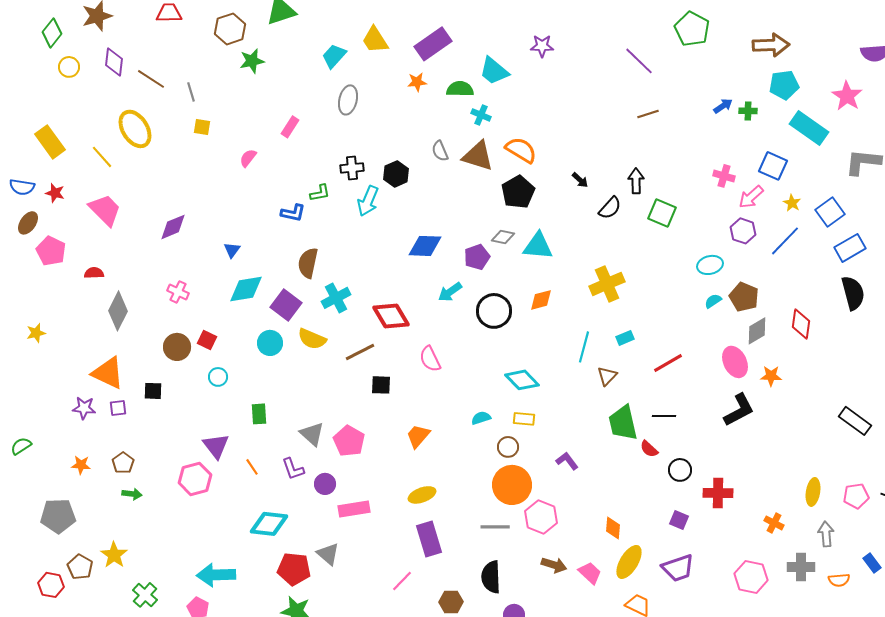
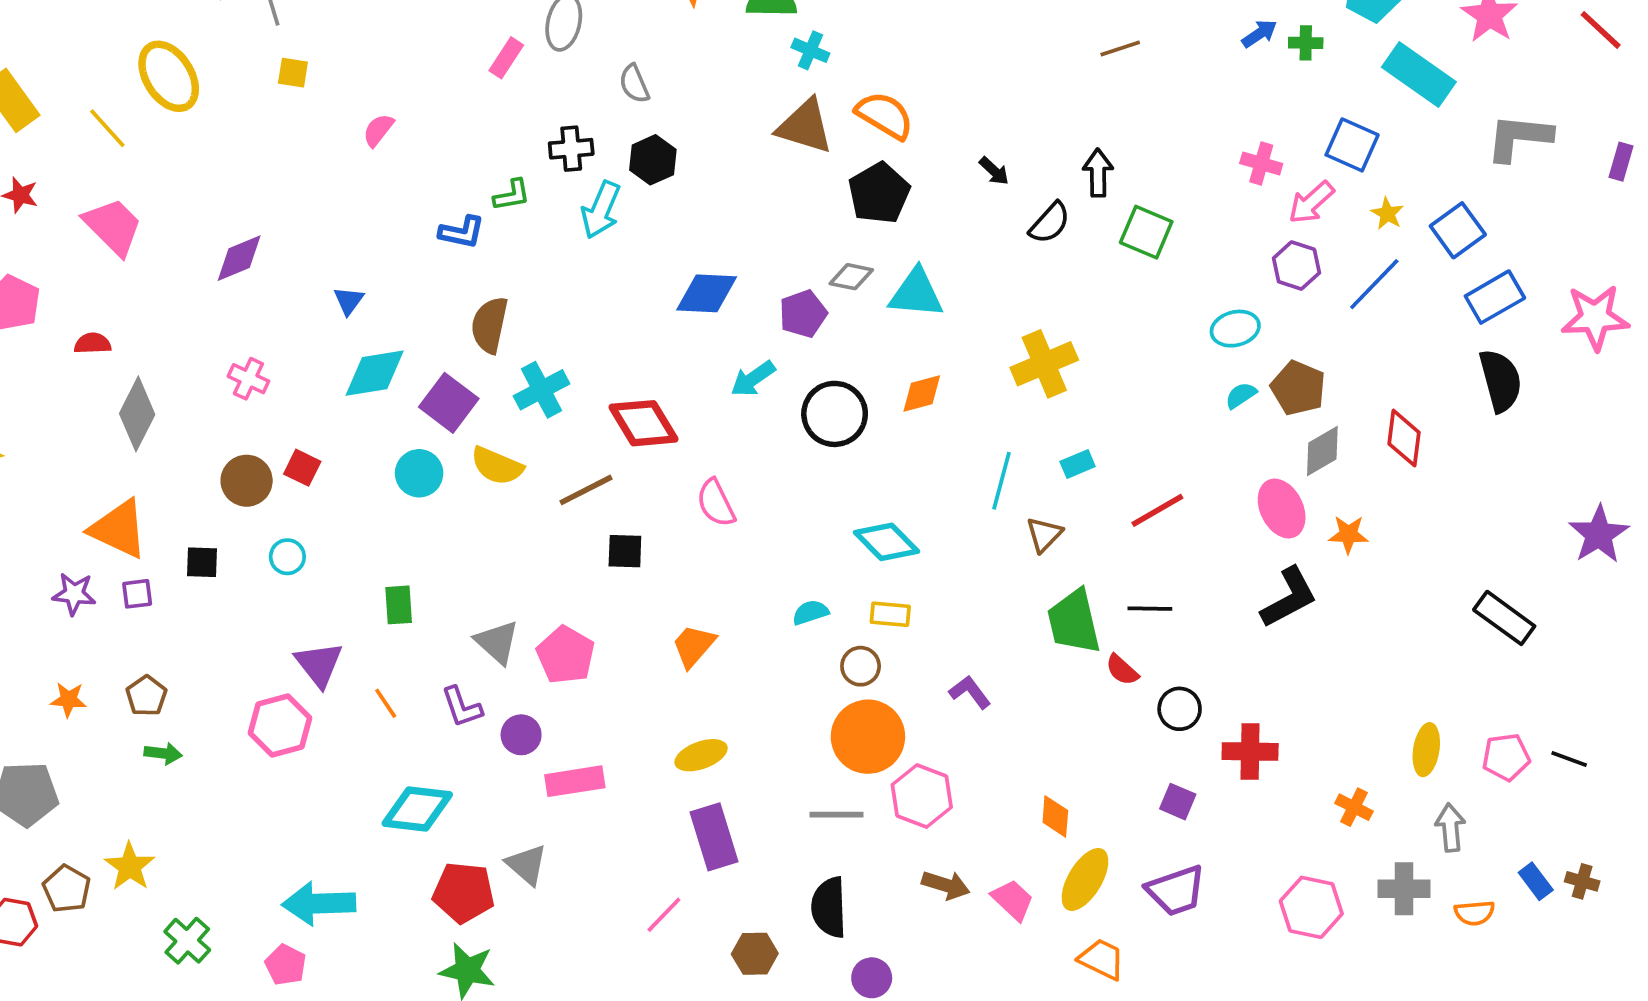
pink rectangle: (290, 127) -> (506, 58), moved
gray semicircle: (440, 151) -> (634, 84), moved
cyan circle: (218, 377) -> (287, 557), moved

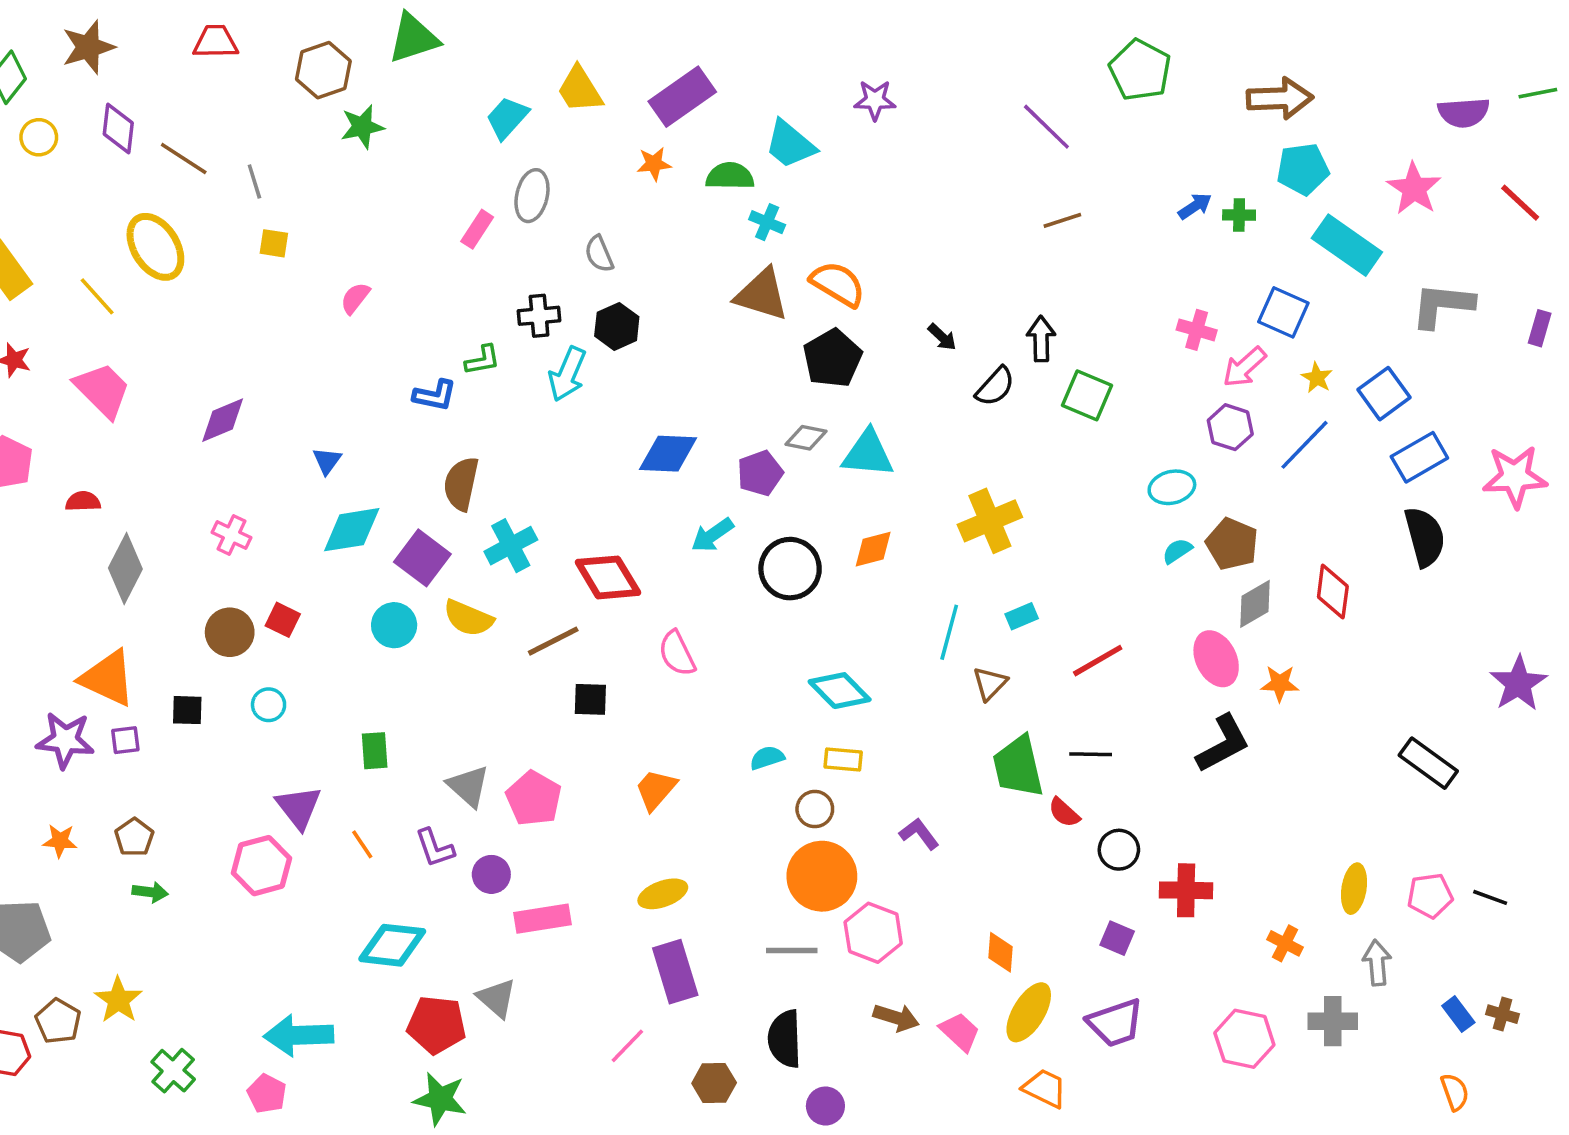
purple star: (74, 594) -> (65, 740), size x1.4
orange semicircle: (1475, 913) -> (1455, 1092), moved, turned -105

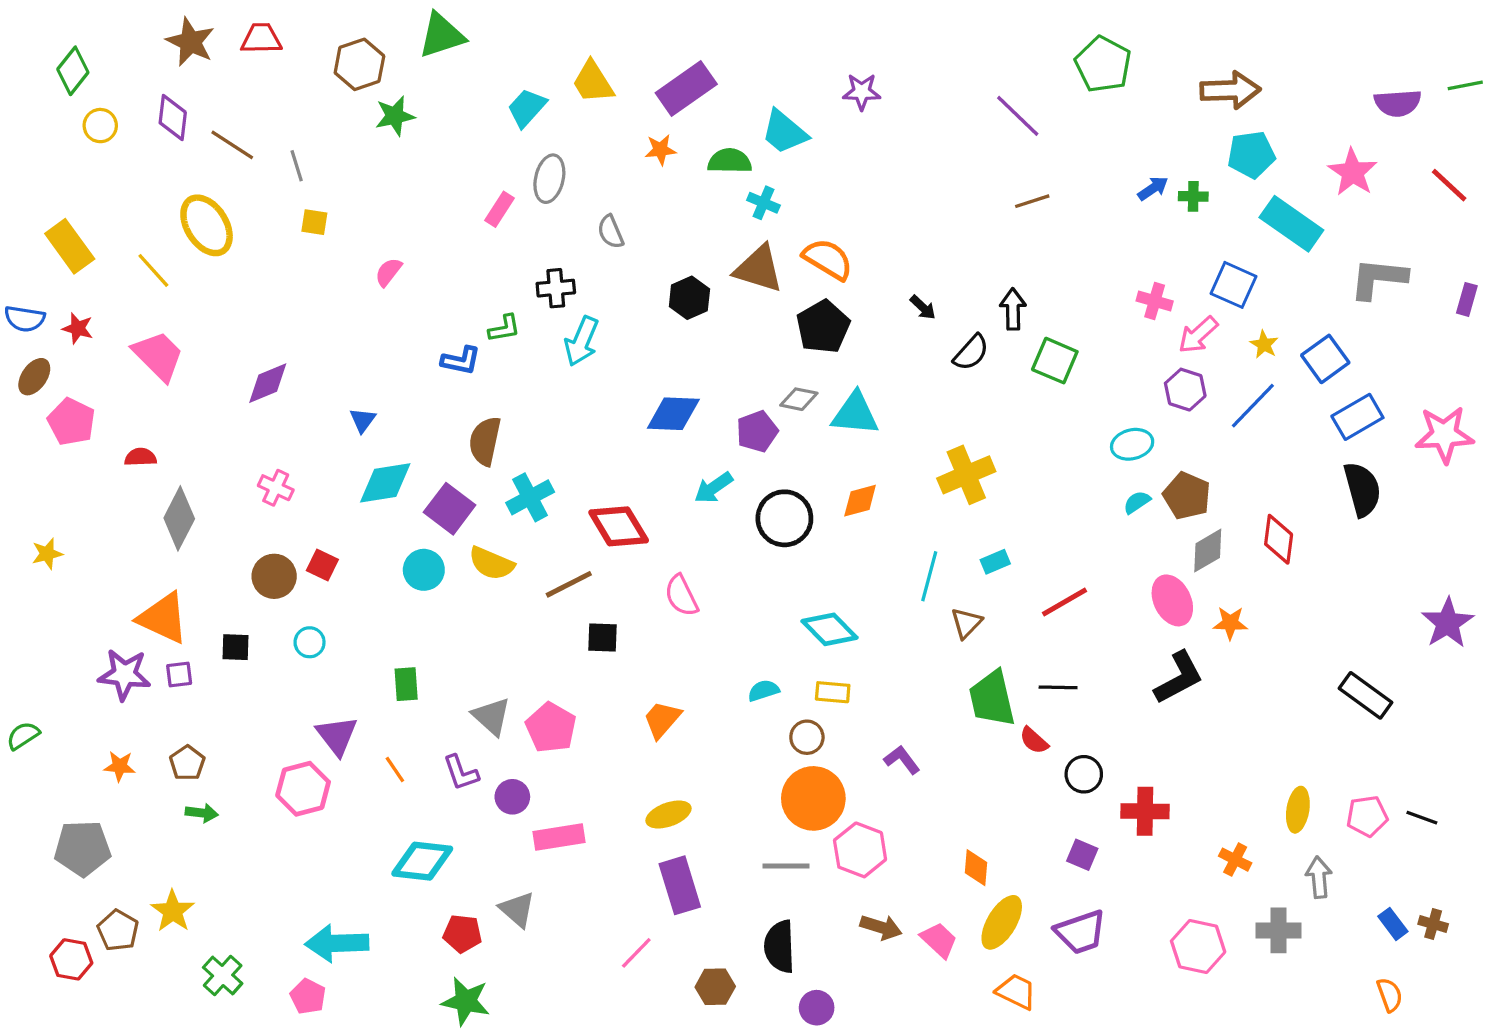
brown star: (88, 47) -> (190, 42), moved, turned -30
black hexagon: (617, 326) -> (689, 298), moved
red pentagon: (437, 1025) -> (462, 934), size x0.7

